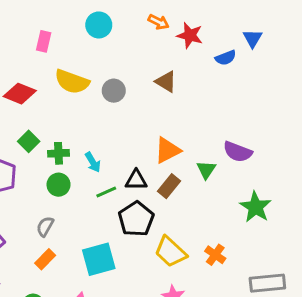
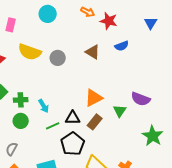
blue semicircle: (226, 58) -> (122, 46), moved

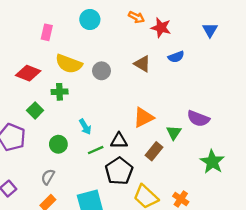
green cross: (21, 100) -> (60, 92), moved
brown rectangle: (95, 122) -> (154, 151), moved

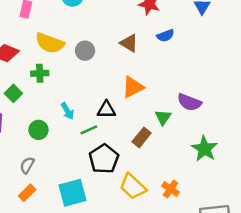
orange triangle: (143, 117) -> (133, 87), moved
black triangle: (119, 141) -> (106, 110), moved
green line: (96, 150) -> (89, 130), moved

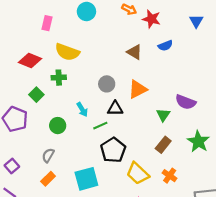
gray circle: (85, 51) -> (107, 84), moved
brown rectangle: (142, 137) -> (163, 145), moved

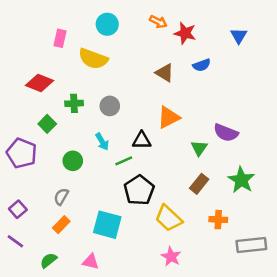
yellow semicircle: (67, 52) -> (93, 59), moved
gray circle: (107, 84) -> (110, 106), moved
orange cross: (170, 176) -> (218, 220), moved, turned -32
cyan square: (86, 179) -> (107, 225), turned 30

